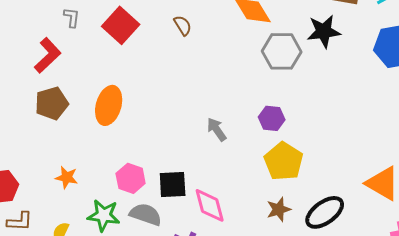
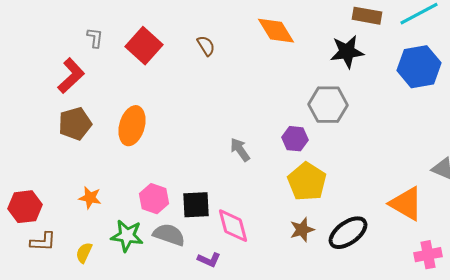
gray hexagon: (282, 51) -> (328, 105), moved

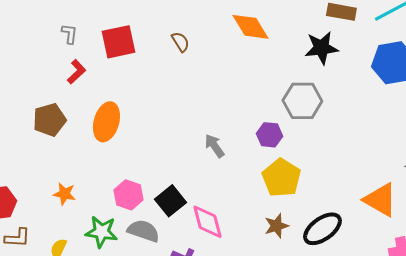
red square: (144, 46) -> (118, 42), turned 36
red L-shape: (71, 76) -> (76, 72), moved, size x0.7
black square: (196, 205) -> (170, 201), turned -36

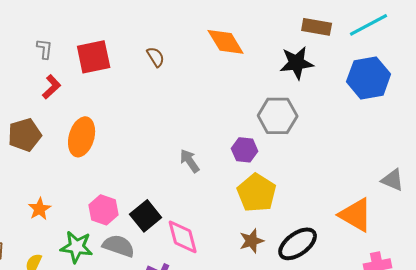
orange star: (64, 194) -> (40, 209), turned 30

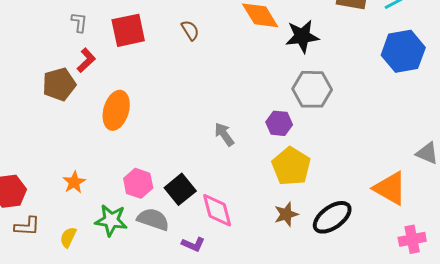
black star: (297, 63) -> (302, 36), moved
brown pentagon: (25, 135) -> (59, 84), moved

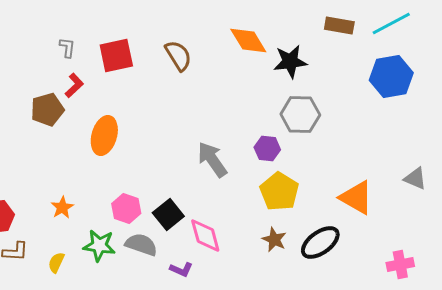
brown semicircle: (190, 30) -> (178, 56), size x1.5
gray arrow: (224, 134) -> (212, 160), size x1.5
orange triangle: (390, 188) -> (356, 198), moved
brown star: (286, 214) -> (274, 240), turned -30

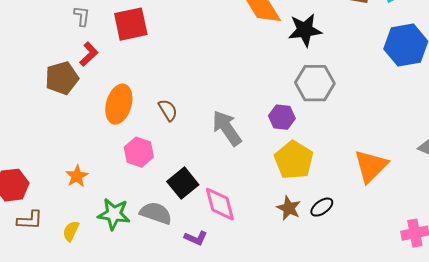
brown semicircle: (178, 56) -> (168, 110), moved, size x0.7
orange triangle: (356, 198) -> (371, 166), turned 45
pink hexagon: (126, 208) -> (139, 152), moved
black ellipse: (320, 242) -> (322, 207), moved, size x0.6

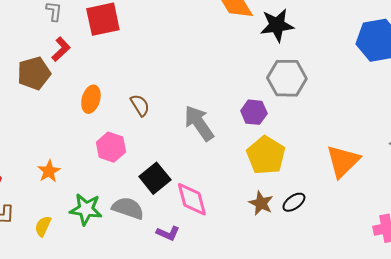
orange ellipse: (119, 104) -> (91, 99), size x0.7

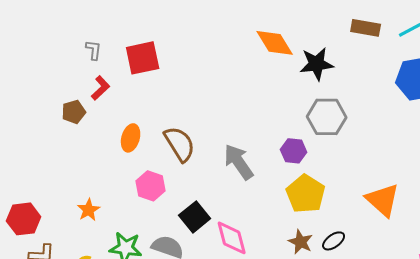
brown pentagon: (34, 73) -> (74, 112), size x0.7
brown semicircle: (140, 105) -> (180, 144), size x1.6
orange triangle: (343, 161) -> (383, 200), turned -33

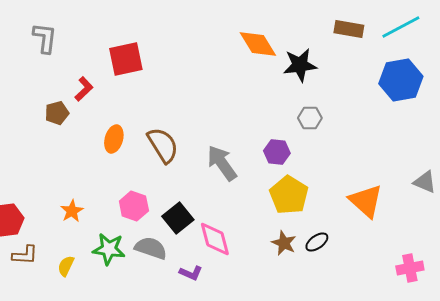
gray L-shape: (94, 50) -> (45, 38), moved, size x1.5
gray hexagon: (327, 117) -> (310, 118), size x0.6
pink hexagon: (151, 186) -> (134, 206), moved

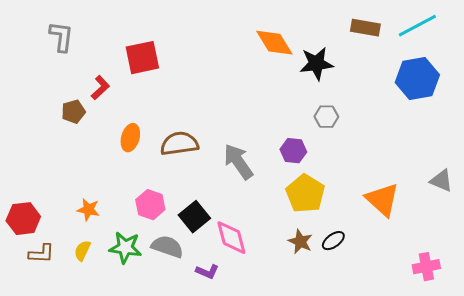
brown semicircle: (163, 145) -> (179, 144), turned -66
orange star: (72, 211) -> (88, 210), turned -30
yellow semicircle: (66, 266) -> (82, 251), moved

